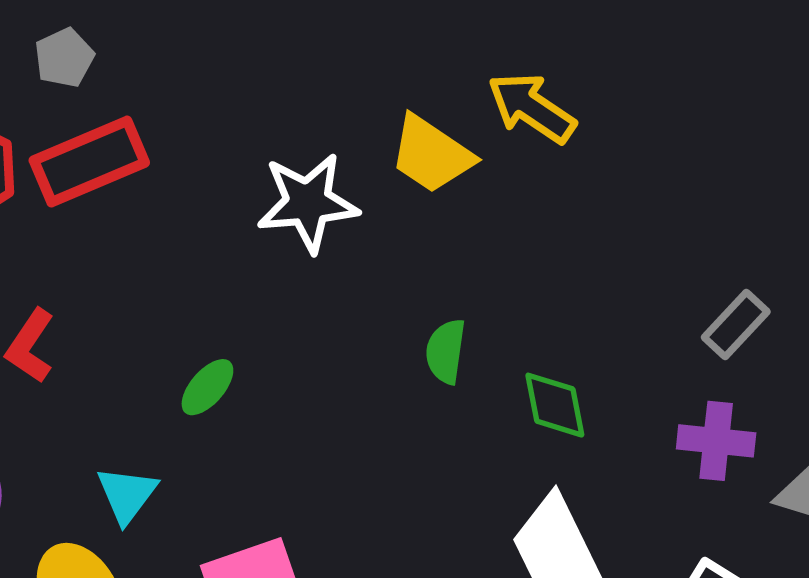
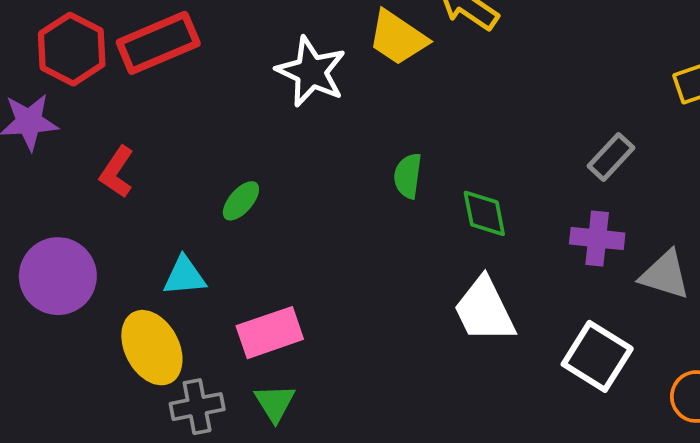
white star: (308, 203) -> (311, 72), turned 30
cyan triangle: (127, 495) -> (185, 276), turned 48

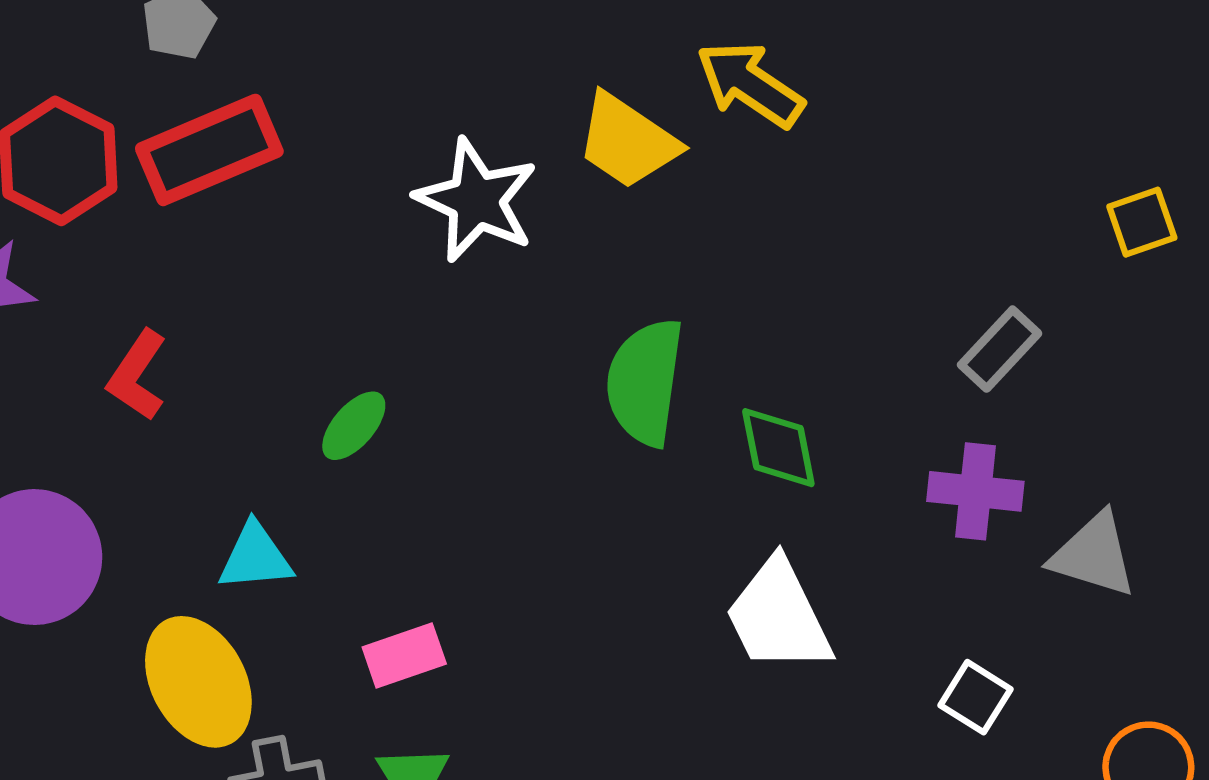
green semicircle: (408, 176) -> (645, 382), size x1.6
pink rectangle: (270, 333) -> (404, 656), size x0.7
white square: (597, 356) -> (975, 697), size x0.6

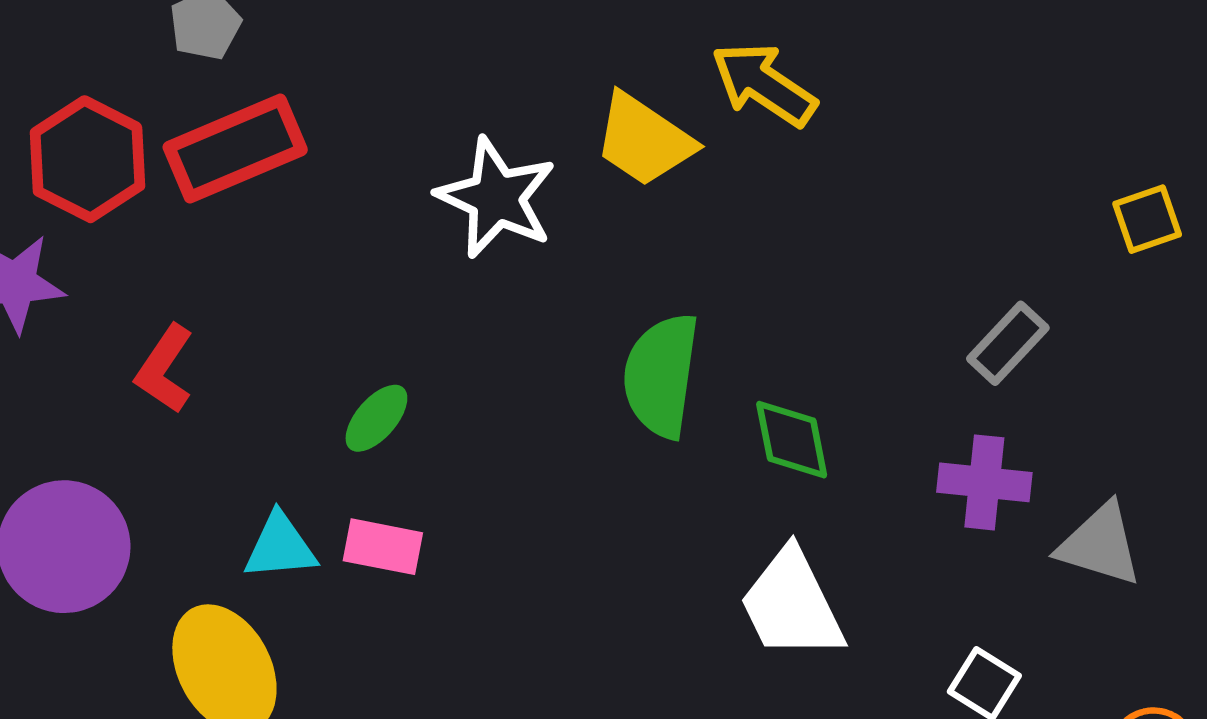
pink rectangle: (404, 656) -> (383, 547), moved, turned 30

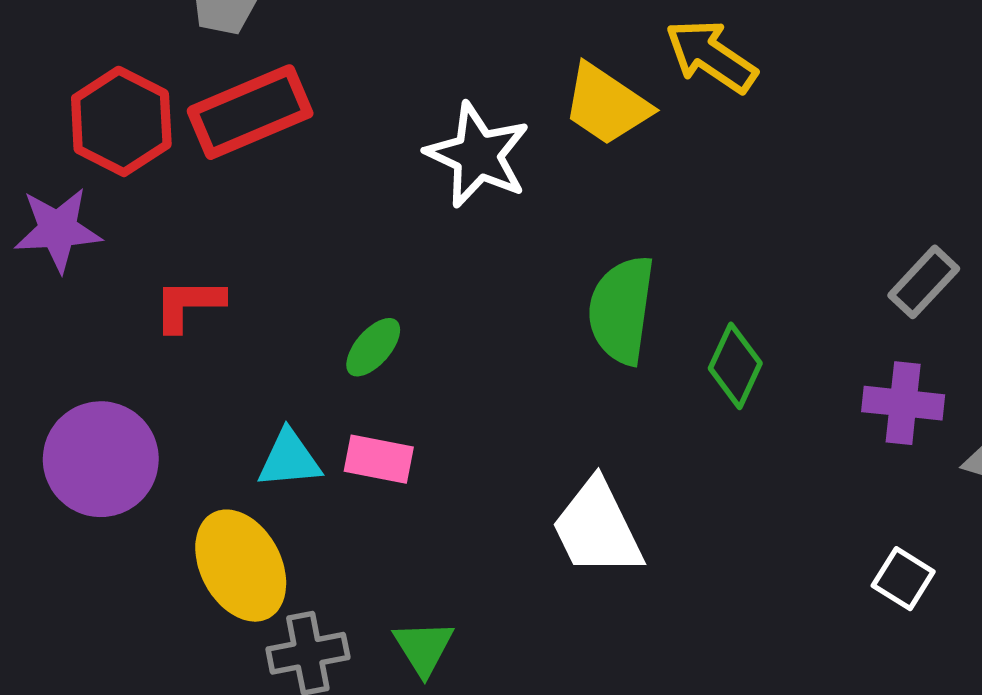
red L-shape: (165, 369) -> (188, 304), turned 56
green diamond: (792, 440) -> (735, 366), turned 36
white trapezoid: (792, 604) -> (597, 528), moved

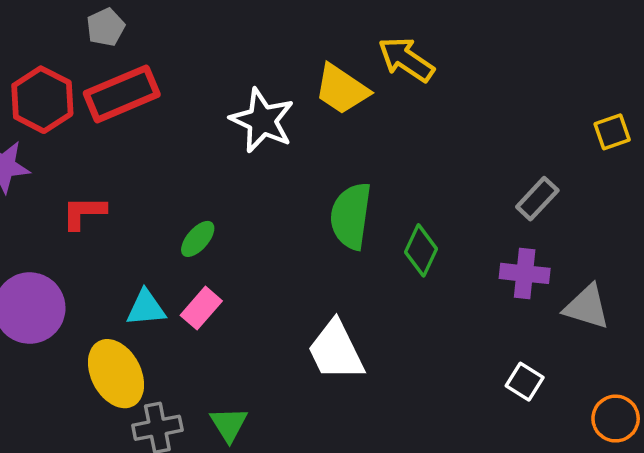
pink rectangle: (379, 459) -> (201, 308), turned -60

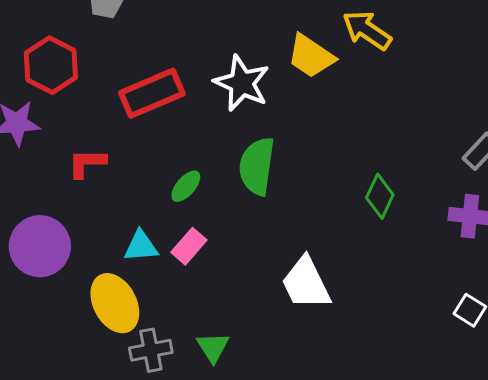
red rectangle: (122, 94) -> (152, 93), moved
green semicircle: (351, 216) -> (257, 166), moved

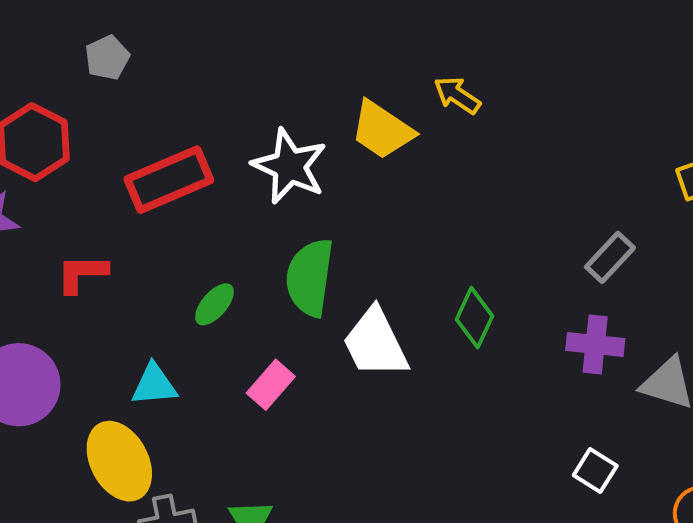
yellow arrow: (367, 30) -> (457, 95), size x0.7
pink rectangle: (189, 246) -> (271, 385), moved
white trapezoid: (306, 283) -> (375, 343), moved

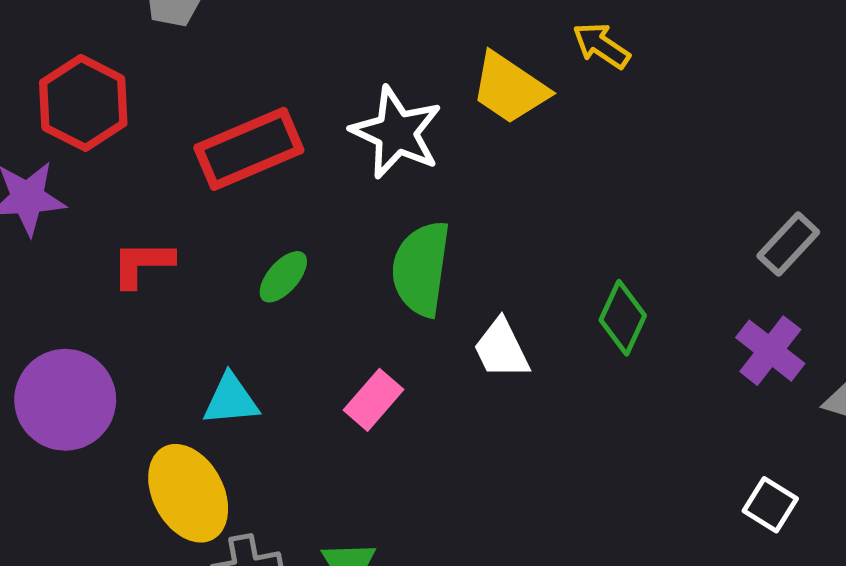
green ellipse: (215, 304) -> (283, 277), moved
white trapezoid: (375, 343) -> (501, 349), size x0.7
purple cross: (595, 345) -> (770, 351), turned 32

